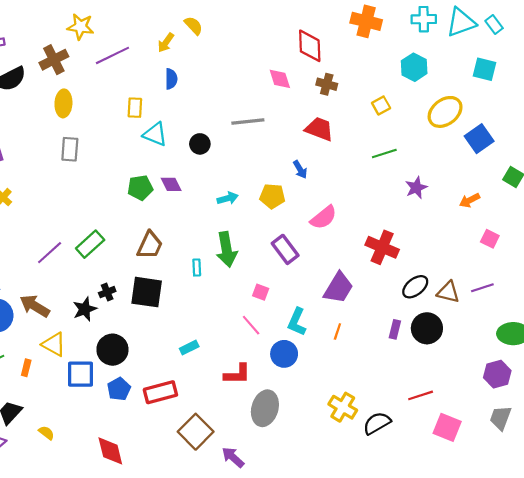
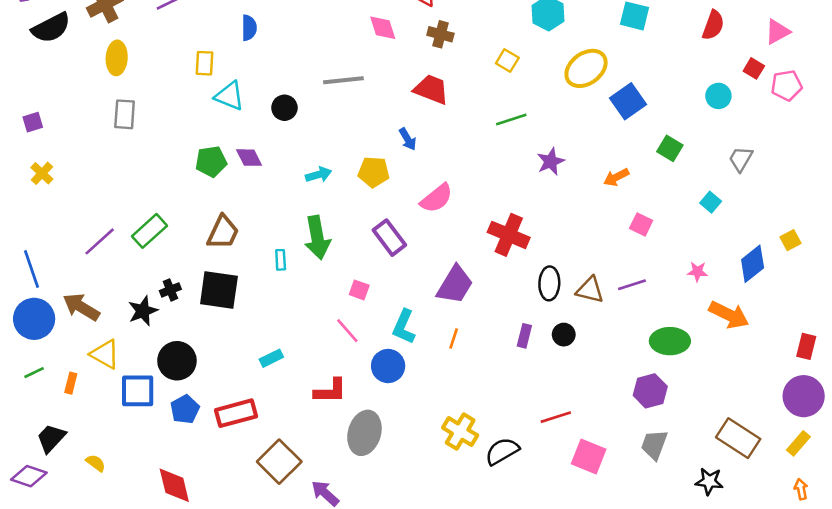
yellow square: (381, 106) -> (507, 61), turned -30
black ellipse: (415, 287) -> (549, 283), turned -50
black circle: (427, 328) -> (564, 335), size x0.6

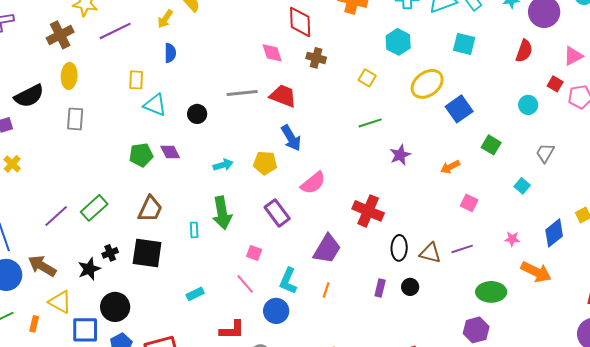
black semicircle: (51, 28) -> (29, 96), moved
red trapezoid: (431, 89) -> (283, 96), moved
blue arrow: (408, 139) -> (291, 138), size x1.5
cyan rectangle: (271, 358) -> (195, 294), moved

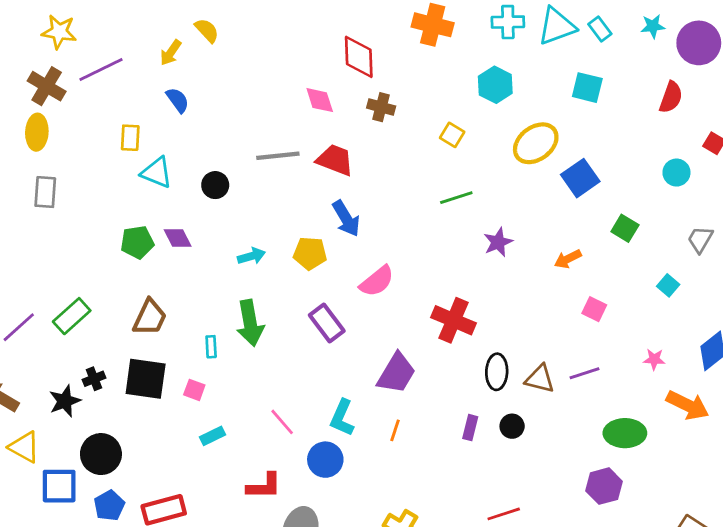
brown cross: (60, 35) -> (47, 86), moved, turned -32
blue semicircle: (170, 53) -> (178, 100), turned -36
pink square: (254, 253) -> (194, 390), moved

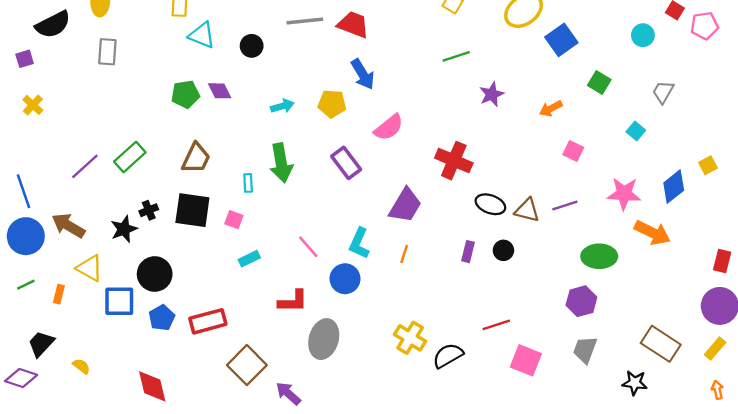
pink star: (654, 359) -> (624, 194), size x1.8
black ellipse: (497, 372) -> (490, 204), turned -72

